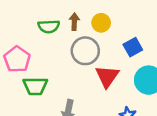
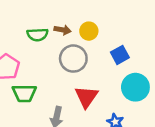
brown arrow: (74, 22) -> (63, 30), turned 98
red triangle: (107, 76) -> (86, 97), moved

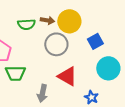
yellow circle: (89, 31) -> (69, 21), size x1.5
red triangle: (86, 97) -> (67, 76), turned -35

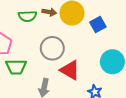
blue square: (95, 41) -> (98, 24), moved
gray circle: (56, 44) -> (52, 48), moved

